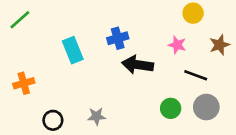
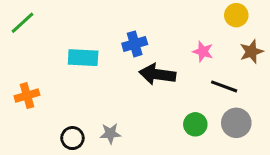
yellow circle: (193, 13) -> (236, 15), moved
cyan rectangle: (73, 50) -> (83, 58), turned -65
black circle: (53, 120) -> (72, 138), moved

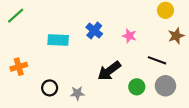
blue cross: (135, 44) -> (94, 31), turned -35
pink star: (203, 52) -> (129, 36), moved
black arrow: (157, 74) -> (109, 71), moved, turned -45
black circle: (72, 138) -> (50, 88), moved

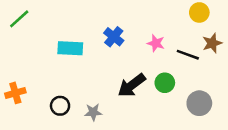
black line: (157, 60) -> (188, 55), moved
orange cross: (19, 67) -> (15, 93), moved
green circle: (137, 87) -> (165, 83), moved

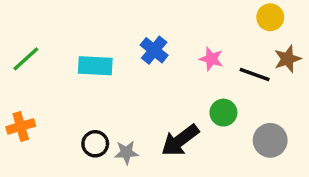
green line: (19, 19) -> (26, 59), moved
black arrow: (132, 85) -> (180, 140), moved
black circle: (60, 106) -> (95, 144), moved

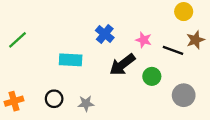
cyan rectangle: (95, 66) -> (71, 60), moved
orange cross: (21, 126) -> (14, 101), moved
black arrow: (180, 140) -> (122, 65), moved
black circle: (95, 144) -> (54, 99), moved

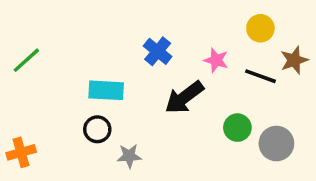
yellow circle: (184, 12) -> (260, 28), moved
green circle: (152, 76) -> (237, 128), moved
black circle: (54, 99) -> (97, 129), moved

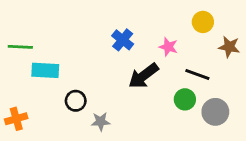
green line: (26, 60) -> (20, 47), turned 45
brown star: (294, 60) -> (229, 47), turned 30
black line: (260, 76) -> (197, 75), moved
cyan rectangle: (106, 90) -> (45, 70), moved

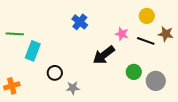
blue cross: (123, 40) -> (80, 22), moved
cyan rectangle: (45, 70) -> (33, 51), turned -72
black line: (197, 75) -> (146, 41), moved

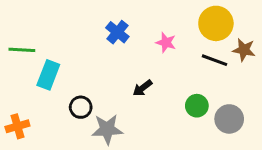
yellow circle: (147, 16) -> (216, 23), size x1.5
pink star: (122, 34) -> (166, 43), moved
black arrow: (104, 55) -> (142, 88), moved, size x0.6
gray star: (73, 88) -> (107, 129), size x1.5

